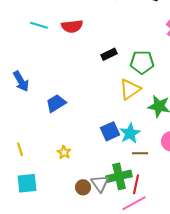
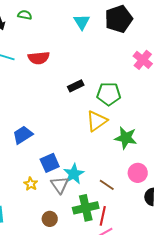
blue square: (110, 131) -> (50, 163), moved
cyan star: (130, 133) -> (74, 174), moved
brown line: (140, 153) -> (107, 185), turned 35
gray triangle: (100, 183) -> (60, 185), moved

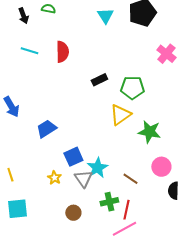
red semicircle: (39, 58) -> (62, 52), turned -85
green cross: (86, 208) -> (109, 202), size x0.7

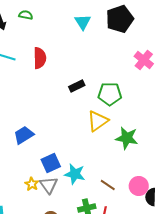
pink circle: (161, 167) -> (139, 186), moved
cyan star: (97, 168) -> (75, 174), turned -30
gray triangle: (83, 179) -> (49, 185), moved

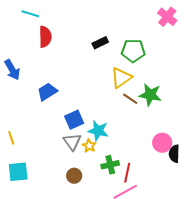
red semicircle: (40, 58) -> (45, 37), moved
yellow star: (32, 184) -> (89, 146), moved
brown line: (108, 185) -> (130, 99), moved

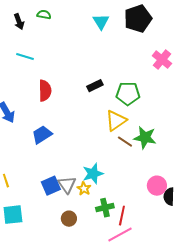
red semicircle: (45, 37) -> (45, 91), moved
blue square: (74, 120) -> (51, 186), moved
cyan star: (98, 131) -> (93, 174), turned -30

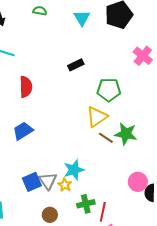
green semicircle: (44, 15) -> (40, 11), moved
black rectangle: (95, 86) -> (76, 65), moved

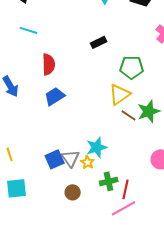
blue trapezoid: (23, 131) -> (55, 96), moved
green star: (126, 134) -> (149, 111), turned -30

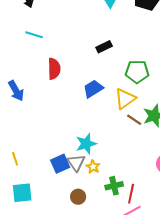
blue trapezoid: (55, 96) -> (93, 89), moved
cyan star: (97, 147) -> (86, 144), moved

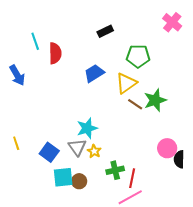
cyan line: (34, 35) -> (35, 41), moved, turned 54
blue square: (60, 164) -> (49, 152), moved, turned -30
cyan square: (22, 193) -> (63, 177), moved

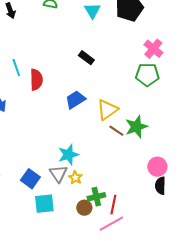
black rectangle: (105, 31) -> (86, 58), turned 63
green pentagon: (138, 56) -> (147, 75), moved
pink circle: (167, 148) -> (157, 167), moved
brown circle: (79, 181) -> (84, 208), moved

